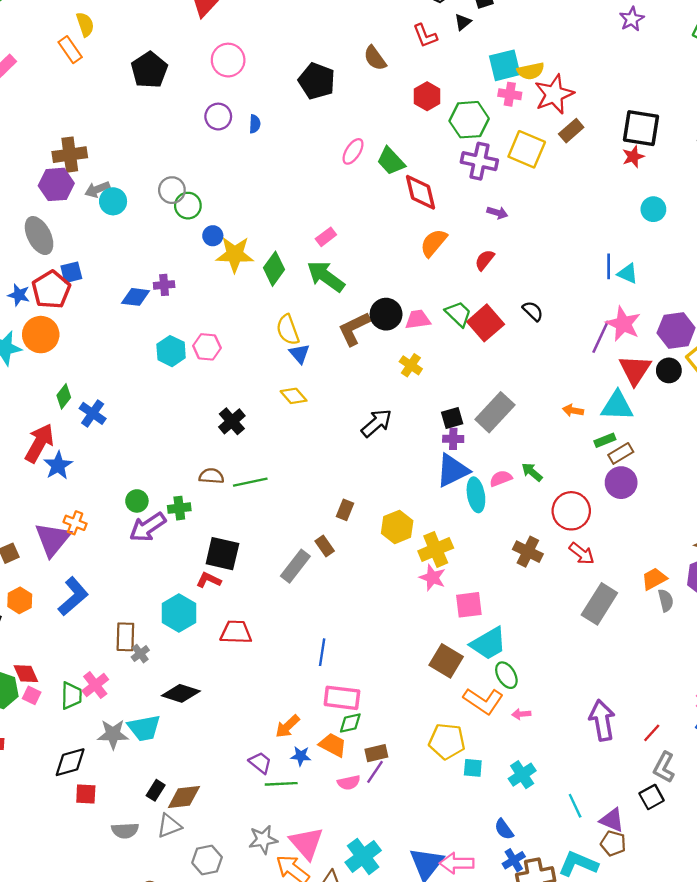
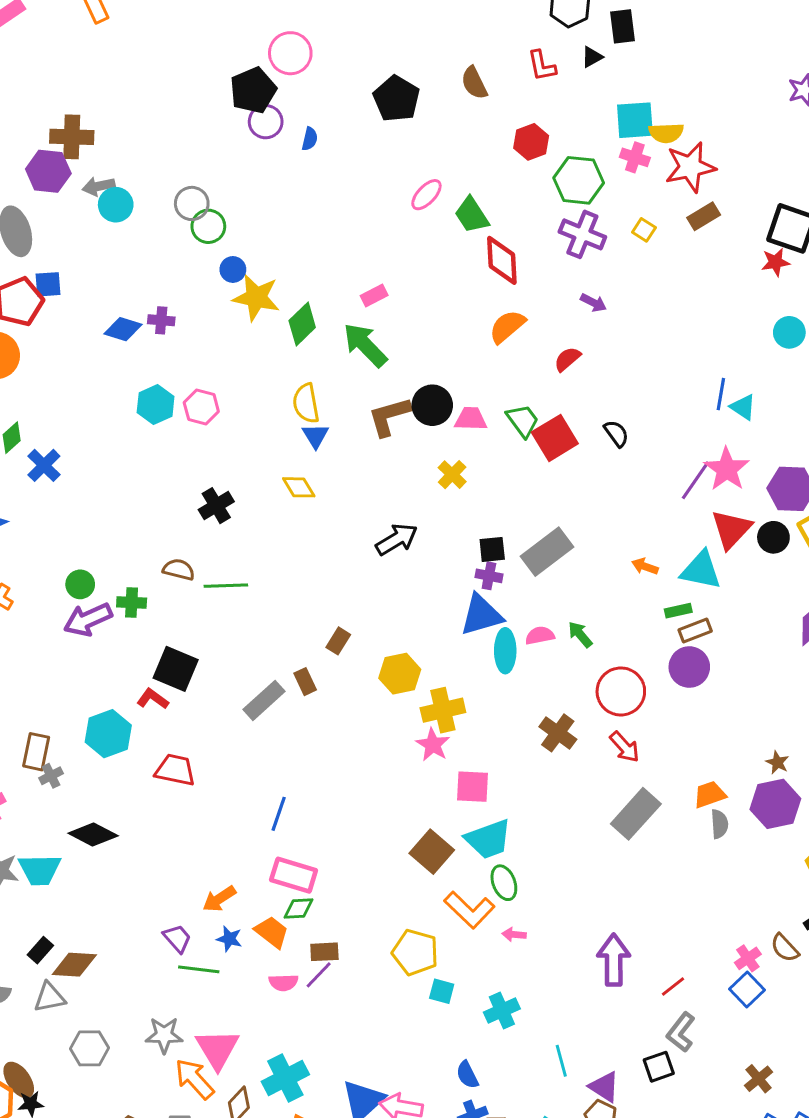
black pentagon: (149, 70) -> (253, 90), moved
yellow square: (527, 149) -> (644, 230), size x0.5

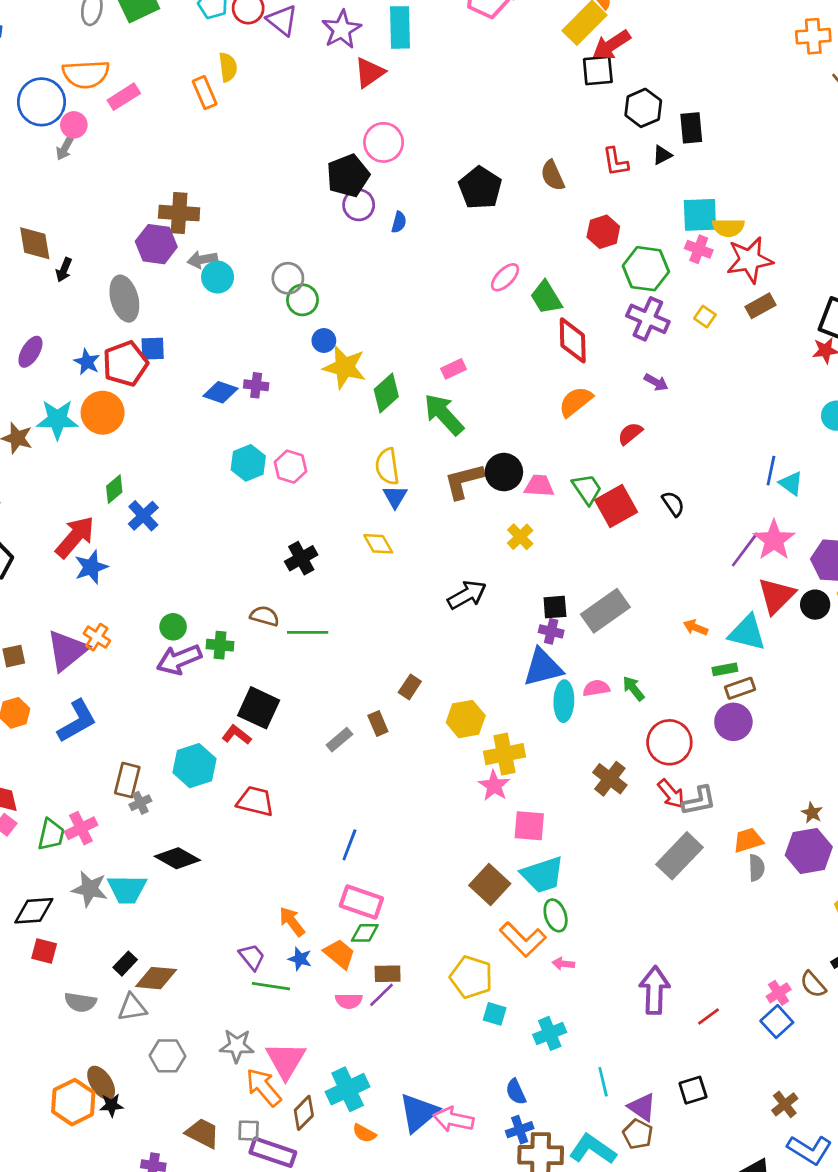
gray rectangle: (264, 700) -> (339, 740), size x0.7
orange arrow: (219, 899) -> (292, 922), turned 84
gray L-shape: (681, 1032) -> (699, 801), moved, turned -141

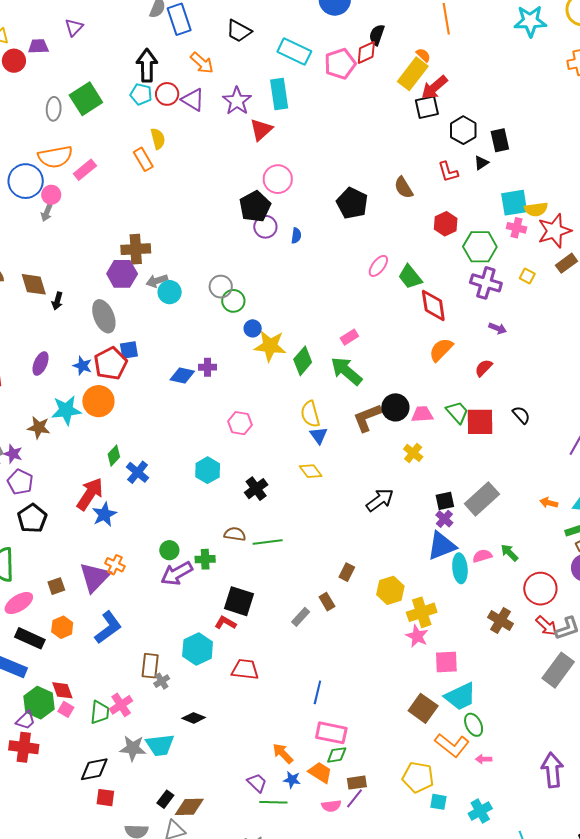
cyan hexagon: (248, 463) -> (208, 470), moved
red square: (616, 506) -> (480, 422), turned 36
purple cross: (551, 631) -> (444, 519), turned 36
black diamond: (177, 858) -> (194, 718), size x0.7

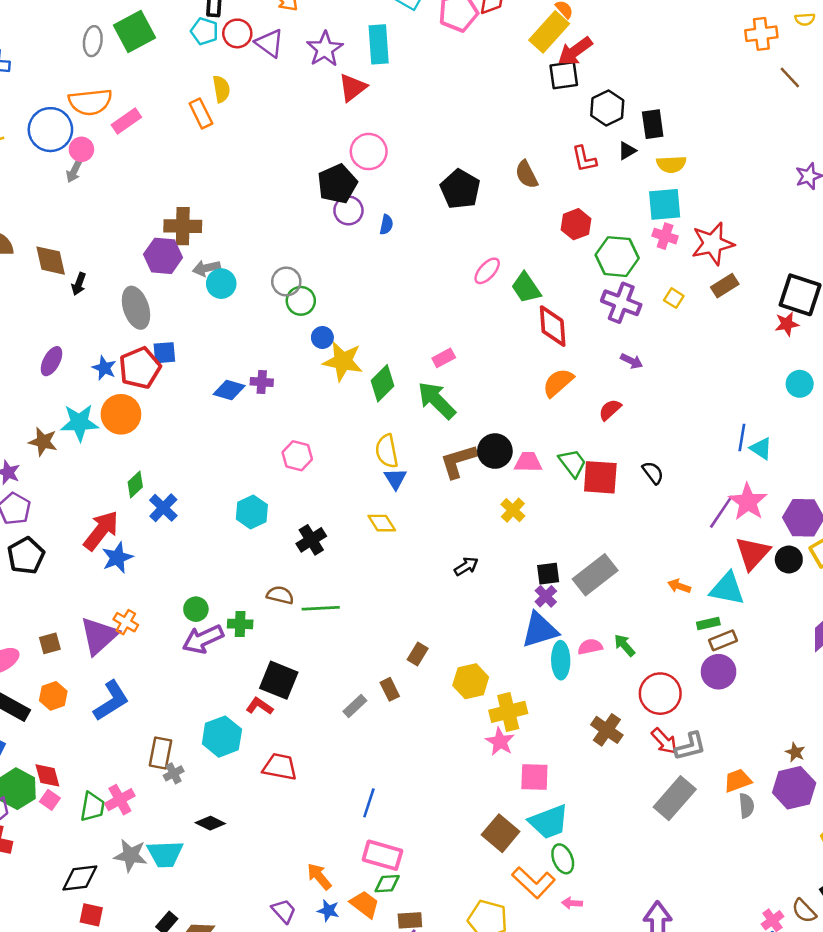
yellow semicircle: (536, 209) -> (671, 164), moved
black arrow: (380, 500) -> (466, 566), size x0.7

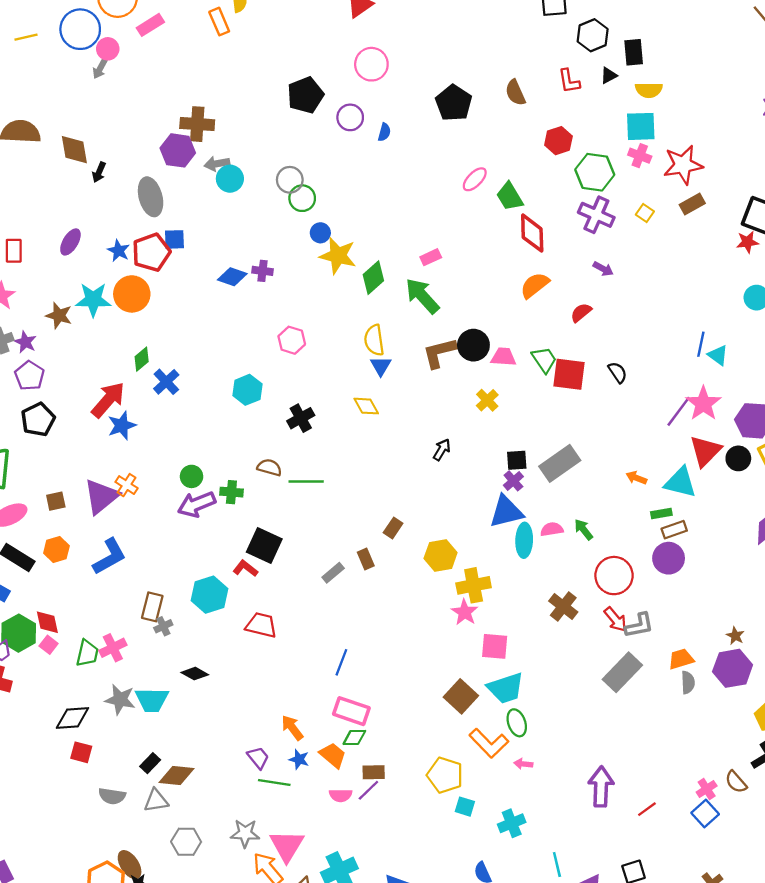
black pentagon: (337, 184) -> (305, 95), moved
black arrow: (466, 566) -> (442, 450), turned -30

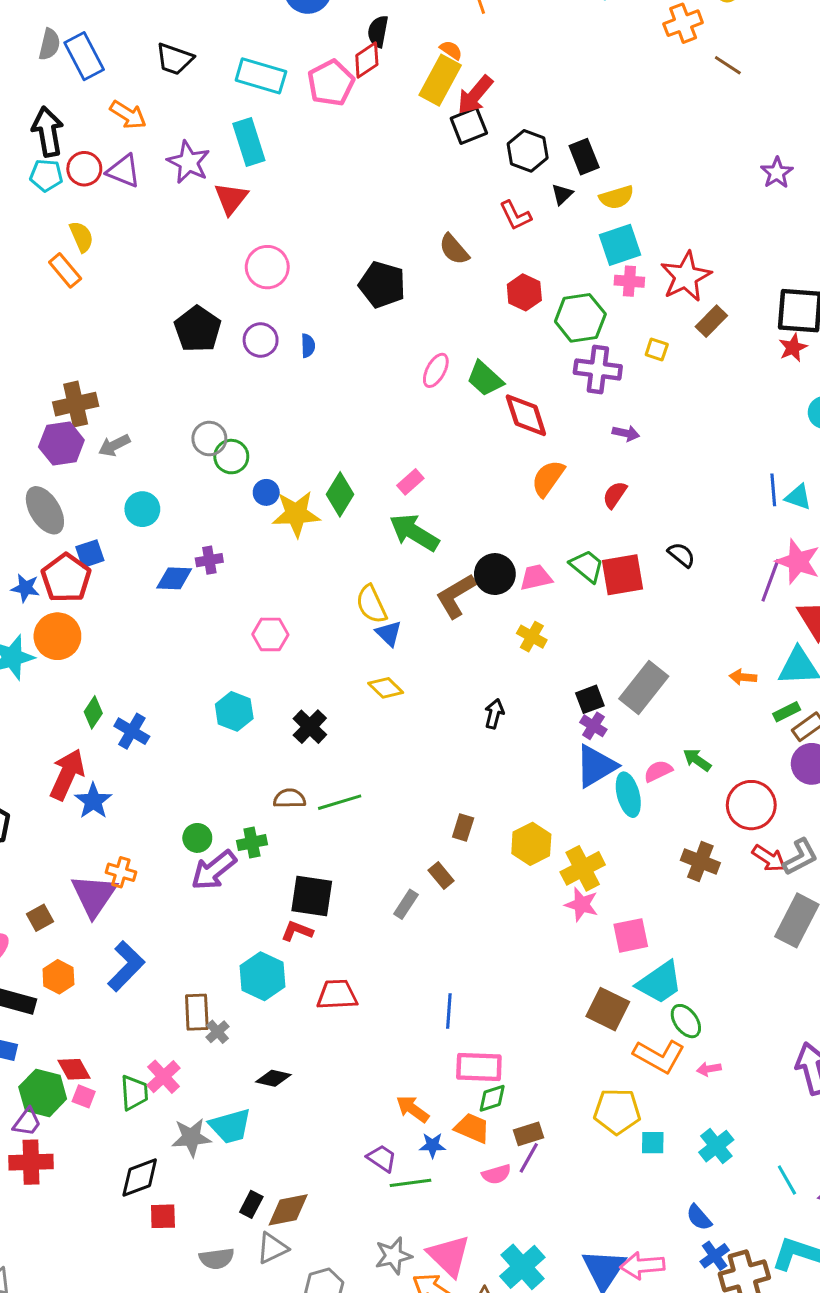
cyan circle: (230, 179) -> (142, 509), moved
green diamond: (373, 278) -> (340, 494), moved

